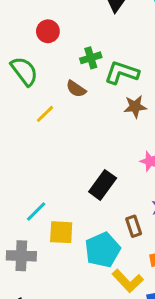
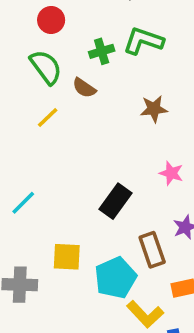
green semicircle: (24, 71) -> (46, 67), moved
green L-shape: (122, 73) -> (143, 41), moved
cyan line: (36, 211) -> (23, 203), moved
brown rectangle: (134, 226) -> (152, 250), size x1.4

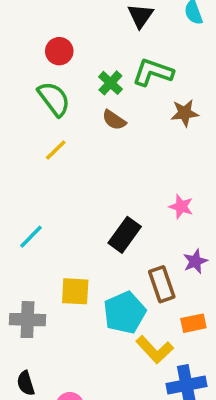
green cross: (102, 51) -> (110, 83), turned -30
brown semicircle: (84, 88) -> (114, 120), moved
brown star: (154, 109) -> (185, 113), moved

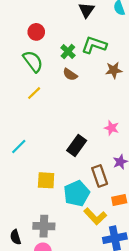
gray cross: (27, 320) -> (44, 226), moved

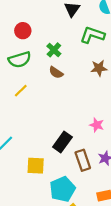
green L-shape: (94, 45) -> (92, 35), moved
green semicircle: (33, 61) -> (20, 60), turned 110
brown rectangle: (100, 176) -> (83, 160), moved
yellow square: (46, 180) -> (36, 166), moved

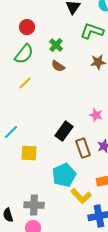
green semicircle: (20, 60) -> (24, 54), turned -35
yellow square: (36, 166) -> (29, 153), moved

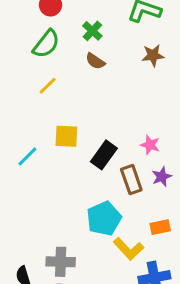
pink star: (96, 115) -> (150, 145), moved
yellow square: (29, 153) -> (66, 136), moved

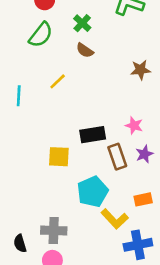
brown star: (153, 55) -> (141, 70), moved
yellow line: (48, 86) -> (58, 81), moved
yellow square: (66, 136) -> (59, 157), moved
black rectangle: (104, 155) -> (93, 135), turned 45
cyan line: (27, 156) -> (19, 96), moved, turned -42

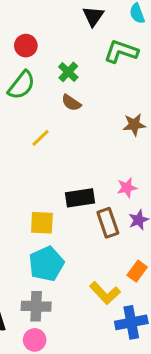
pink star: (134, 126) -> (127, 188), turned -30
cyan pentagon: (93, 192) -> (46, 264), moved
orange rectangle: (143, 199) -> (137, 271), turned -42

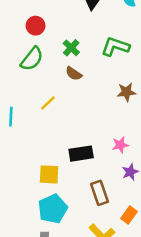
green L-shape: (121, 51) -> (115, 47), moved
brown rectangle: (108, 223) -> (99, 193), moved

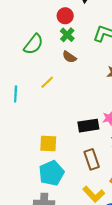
red circle: (36, 26) -> (65, 16), moved
black rectangle: (81, 154) -> (88, 126), moved

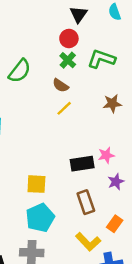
red circle: (65, 16) -> (69, 38), moved
green cross: (67, 35) -> (68, 60), moved
yellow line: (47, 82) -> (64, 108), moved

